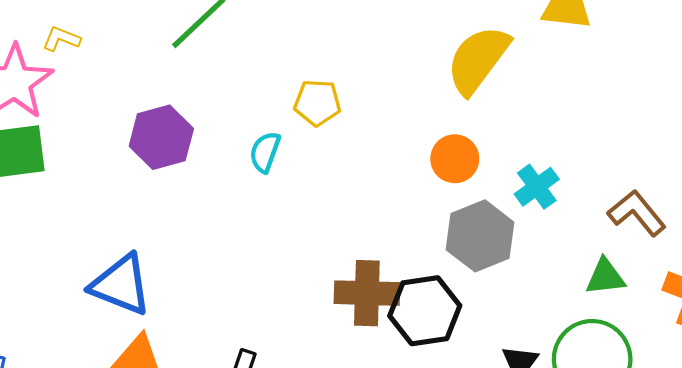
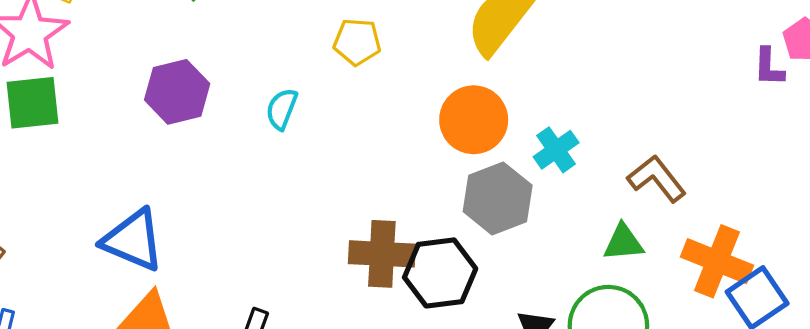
yellow pentagon: (317, 103) -> (357, 42), moved
orange circle: (455, 159) -> (474, 120), size x1.4

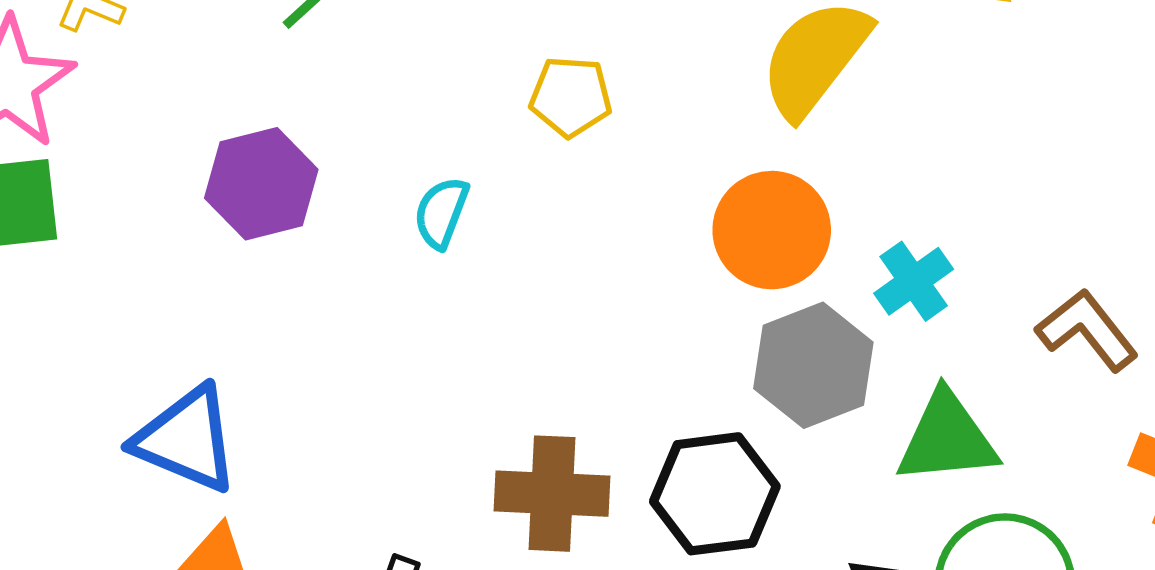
green triangle: (623, 242) -> (947, 438), moved, size x1.5
brown cross: (382, 254) -> (552, 494), moved

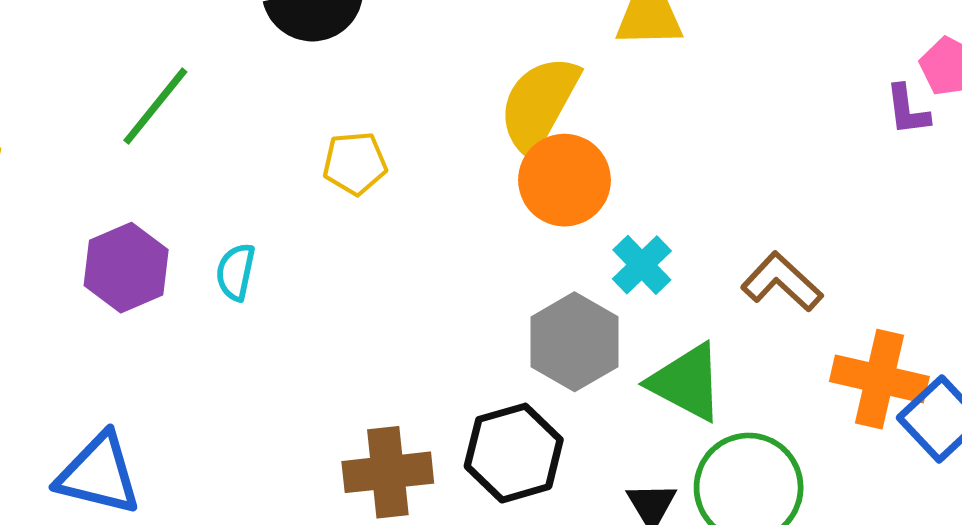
cyan semicircle: (441, 213) -> (236, 272), moved
orange circle: (772, 230) -> (564, 180), moved
green triangle: (947, 438) -> (686, 382), turned 42

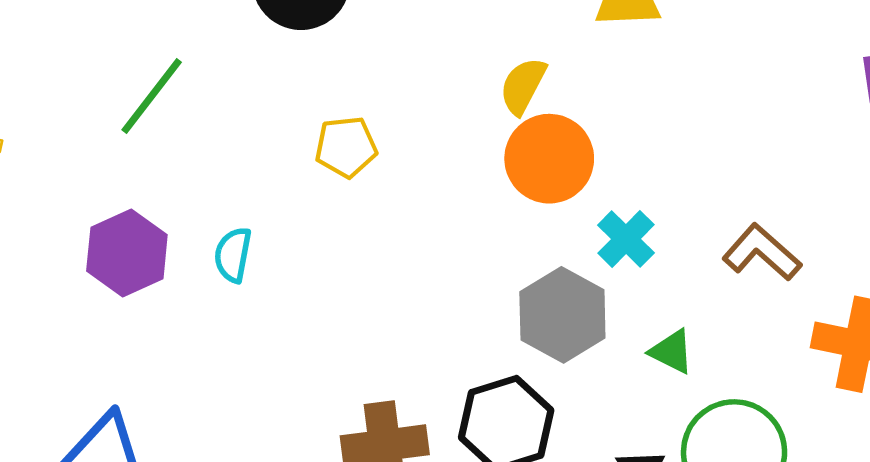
yellow semicircle: (539, 104) -> (523, 86), size x0.6
green triangle: (686, 382) -> (672, 352), size x0.6

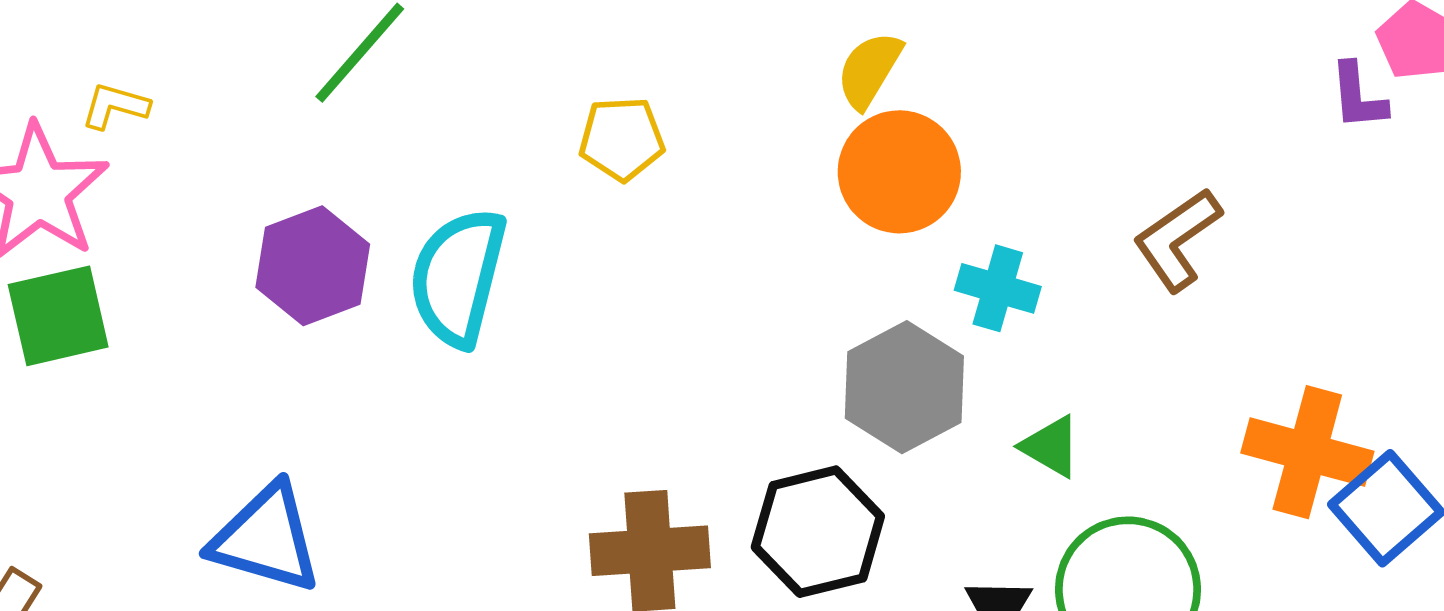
cyan cross: (626, 239) -> (998, 288), turned -32
brown L-shape: (762, 252) -> (1177, 240), moved, turned -80
cyan semicircle: (233, 255) -> (458, 277), size x1.8

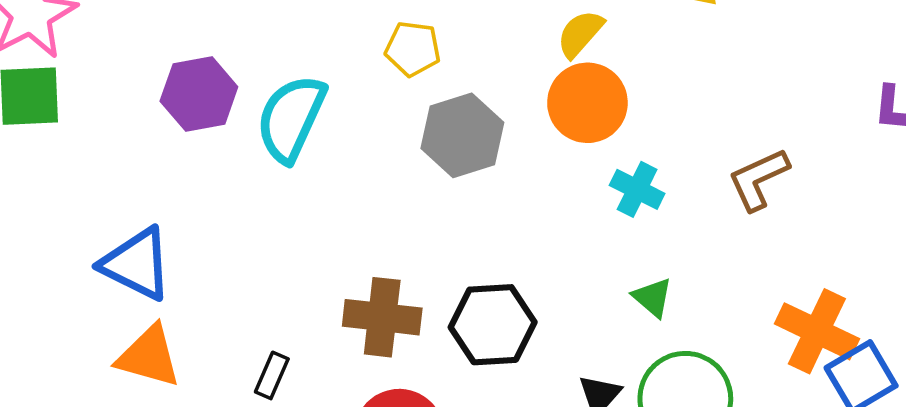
gray hexagon: (904, 387) -> (462, 135), moved

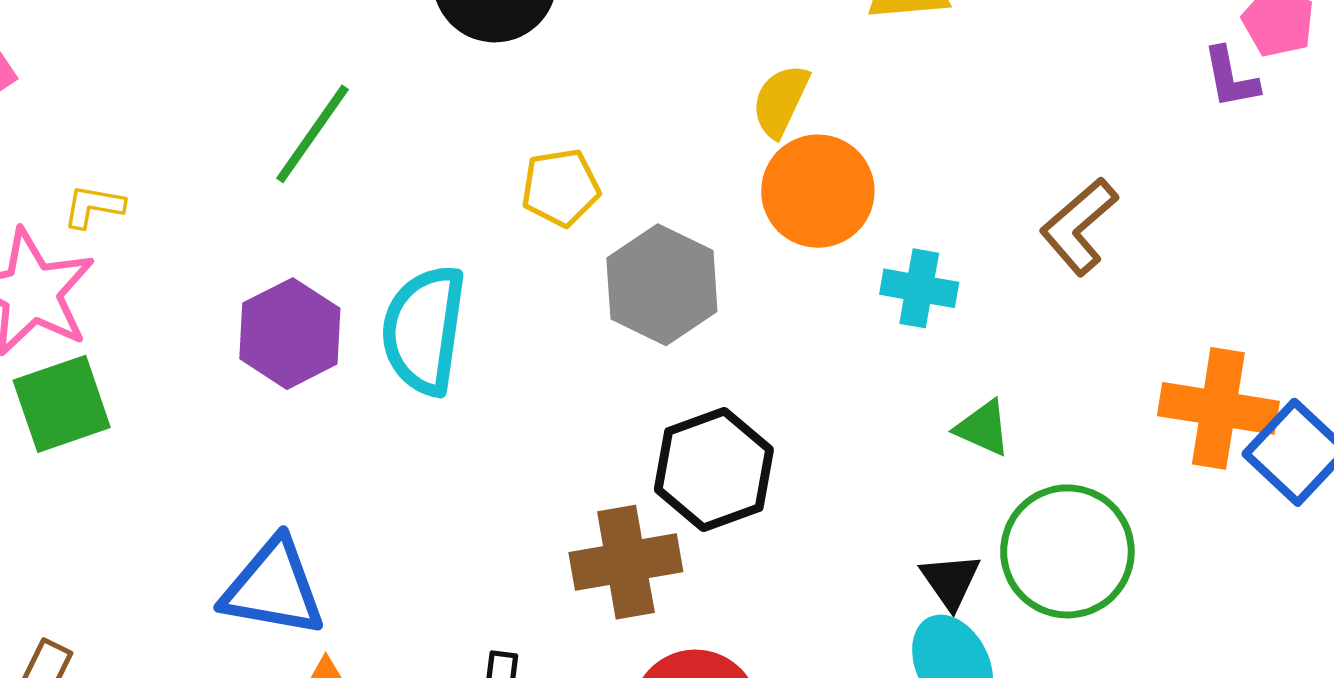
black hexagon: (493, 325) -> (714, 470), moved

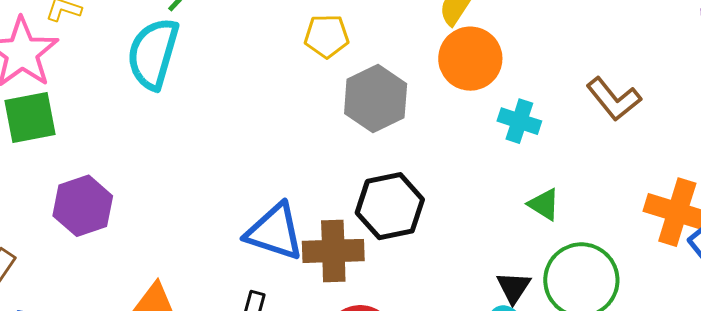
brown L-shape: (1079, 226) -> (614, 99), turned -96
cyan semicircle: (424, 330) -> (153, 54), moved
purple hexagon: (290, 334) -> (83, 206), moved
blue triangle: (273, 588) -> (275, 232), moved

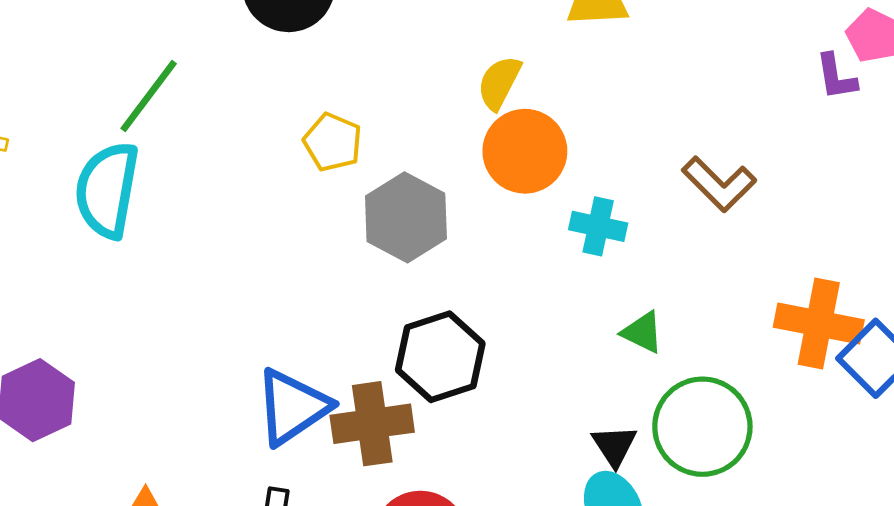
yellow pentagon: (327, 36) -> (333, 142), turned 30
blue triangle: (275, 232) -> (292, 407), turned -46

